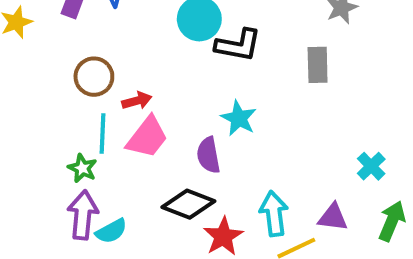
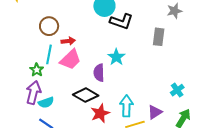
purple triangle: (333, 217) -> (155, 112), turned -49

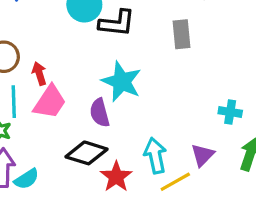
red arrow: (68, 41) -> (39, 73), turned -88
cyan star: (116, 57) -> (122, 82), size x1.4
cyan cross: (177, 90) -> (230, 112), turned -32

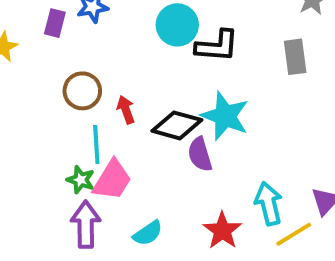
pink trapezoid: (50, 102) -> (112, 180), moved
black diamond: (86, 153) -> (177, 125), moved
cyan semicircle: (27, 179) -> (148, 233), moved

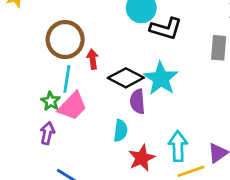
brown circle: (82, 91) -> (65, 40), size x1.4
purple arrow: (86, 224) -> (47, 133), size x0.7
cyan semicircle: (148, 233) -> (121, 131), moved, turned -60

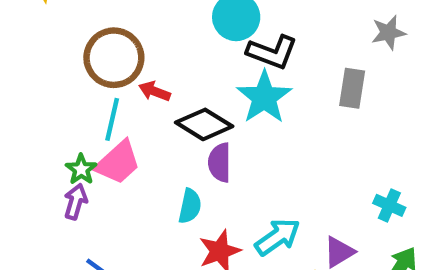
red arrow: (93, 59) -> (155, 91), turned -66
cyan star: (161, 79) -> (264, 97), moved
green star: (51, 101) -> (81, 169), moved
cyan arrow: (178, 146) -> (278, 237), turned 52

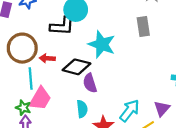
black L-shape: (272, 52) -> (62, 26), moved

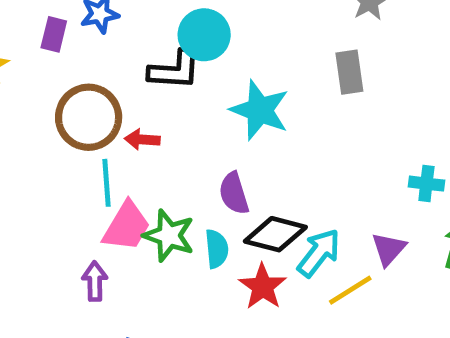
black diamond: (77, 67) -> (275, 234), moved
green star: (23, 108) -> (169, 235), moved, size x1.5

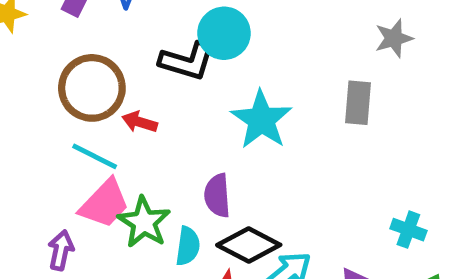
cyan line: (107, 183) -> (95, 156), turned -72

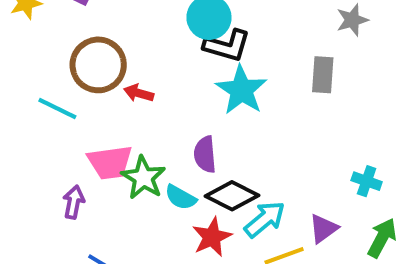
black L-shape: (187, 61) -> (227, 46), moved
cyan line: (95, 156) -> (57, 108), moved
pink trapezoid: (104, 204) -> (110, 162), turned 39
cyan semicircle: (188, 246) -> (181, 197), turned 112

